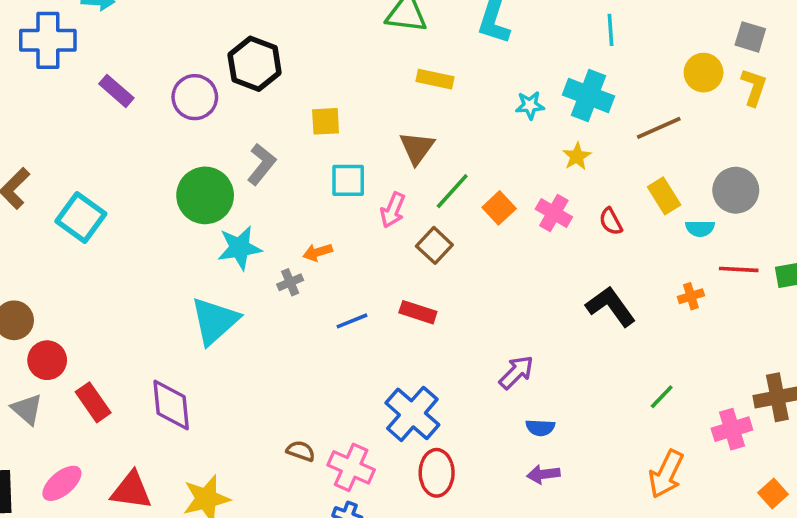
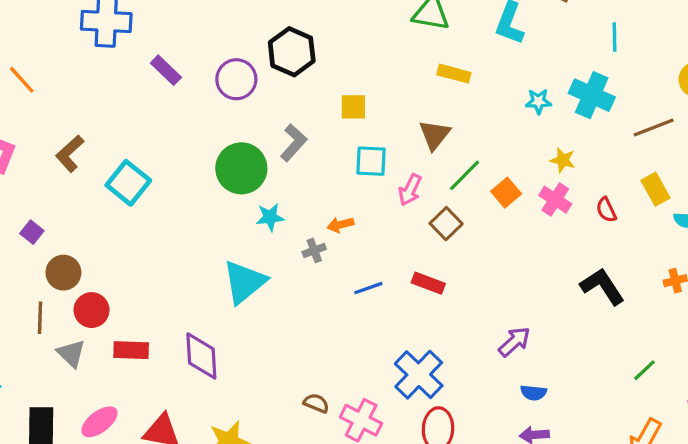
yellow star: (577, 156) -> (563, 160), moved, turned -30
cyan star: (240, 248) -> (270, 217), size x0.7
red rectangle: (93, 402) -> (131, 350), turned -56

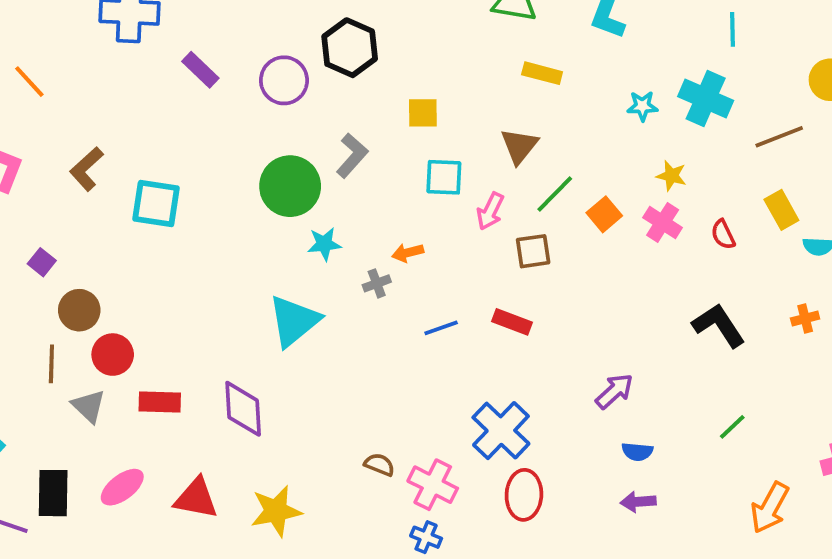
cyan square: (128, 183) -> (156, 204), turned -30
brown square: (446, 224) -> (533, 251), turned 36
green line: (644, 370) -> (732, 427), moved

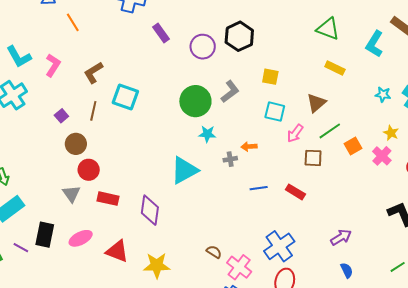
brown line: (51, 364) -> (93, 111), moved
blue semicircle: (637, 452) -> (347, 270), turned -133

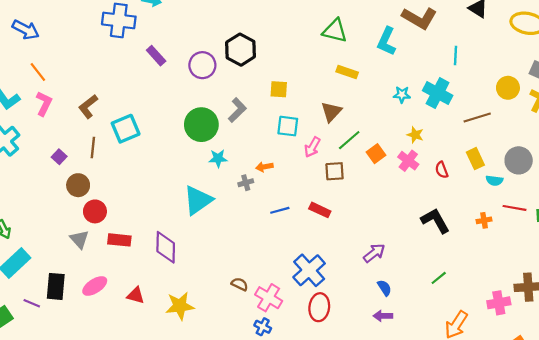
orange line: (73, 22) -> (38, 72), moved
cyan square: (125, 97) -> (126, 129), turned -36
red triangle: (117, 251) -> (136, 295), size x0.7

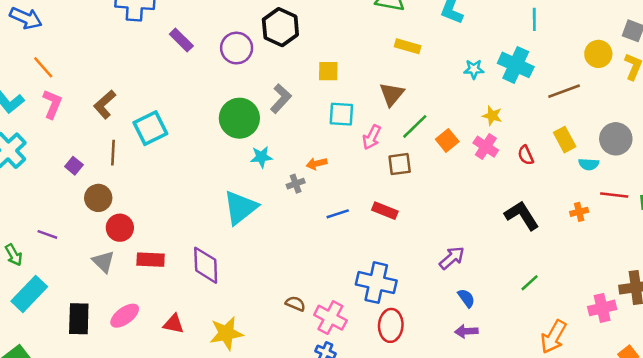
blue cross: (309, 270) -> (376, 283), turned -32
purple line: (32, 303) -> (47, 234), moved

